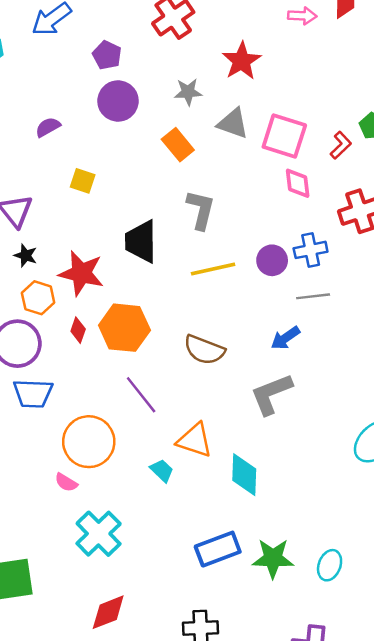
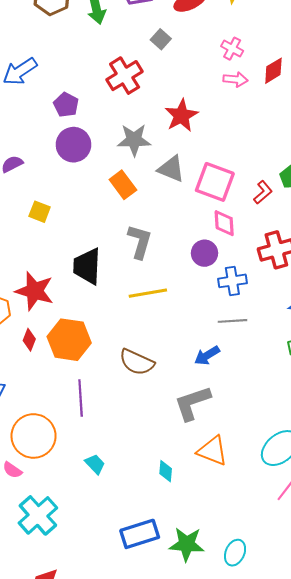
gray star: (188, 92) -> (134, 140), size x1.4
purple circle: (272, 260) -> (205, 253), moved
purple line: (141, 395) -> (81, 398), turned 32
orange triangle: (195, 440) -> (212, 451), moved
cyan diamond: (244, 475) -> (166, 471), size x0.6

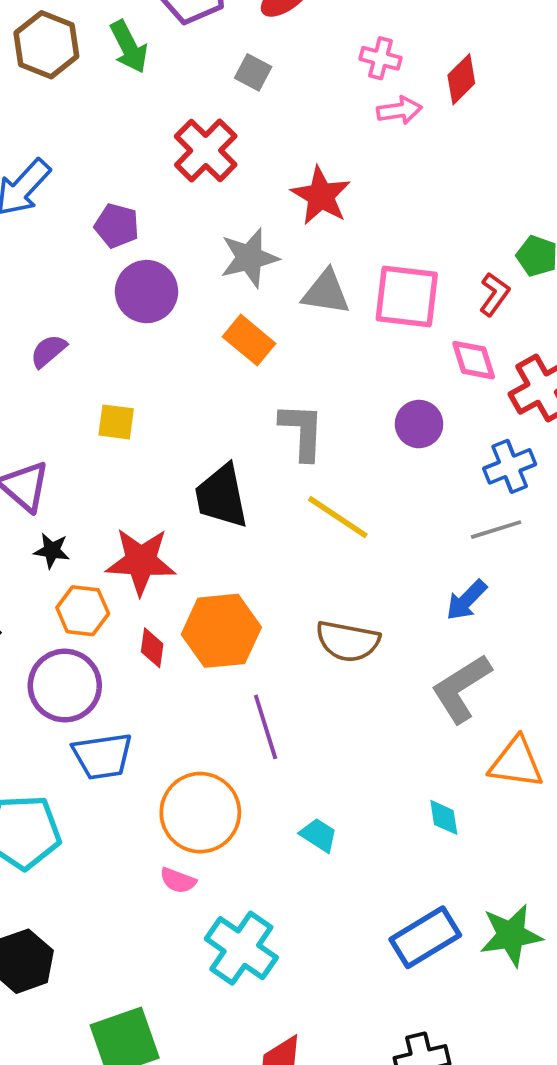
pink diamond: (224, 223) -> (474, 360), moved
blue cross: (232, 281) -> (510, 466), moved
yellow line: (148, 293) -> (338, 517), turned 57

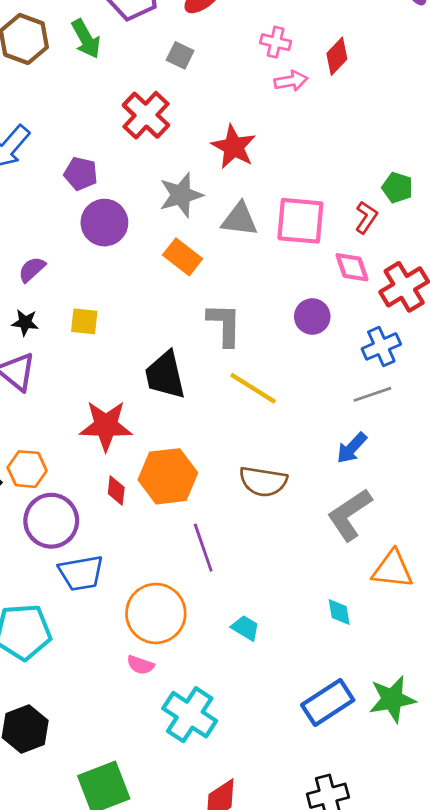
black star: (52, 551) -> (25, 322), moved
orange hexagon: (83, 611) -> (27, 469), moved

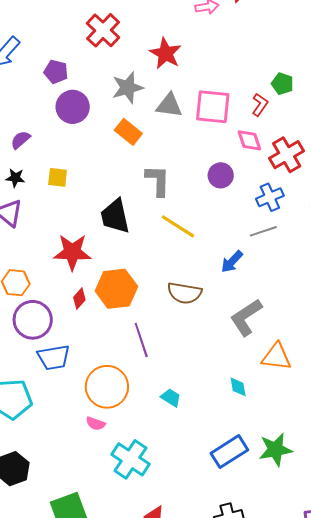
blue arrow: (352, 448) -> (232, 262), moved
red diamond: (116, 491) -> (79, 299), turned 35

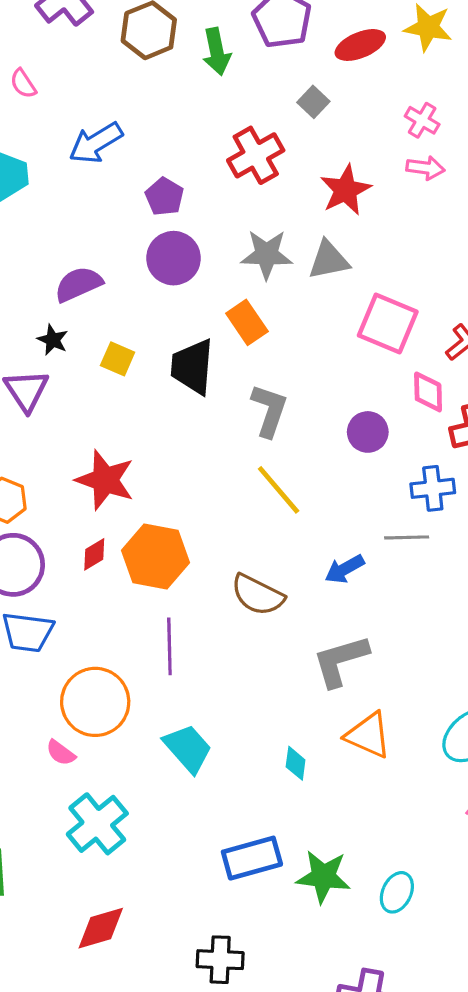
red star: (166, 53) -> (345, 190), moved
gray triangle: (169, 105) -> (329, 260), moved, turned -36
purple semicircle: (20, 140) -> (78, 284), size x1.4
black trapezoid: (115, 216) -> (192, 367), moved
cyan trapezoid: (171, 398) -> (188, 748), size x1.6

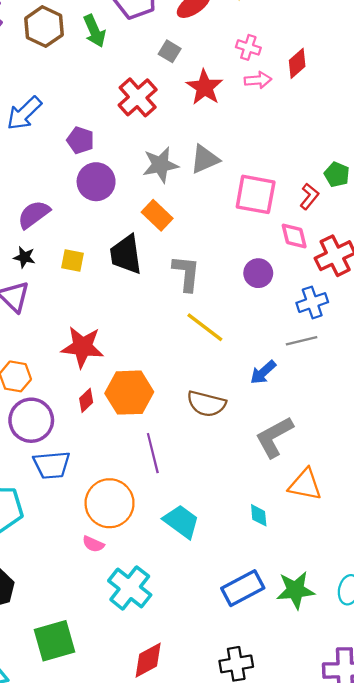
red star: (345, 190) -> (205, 87), moved

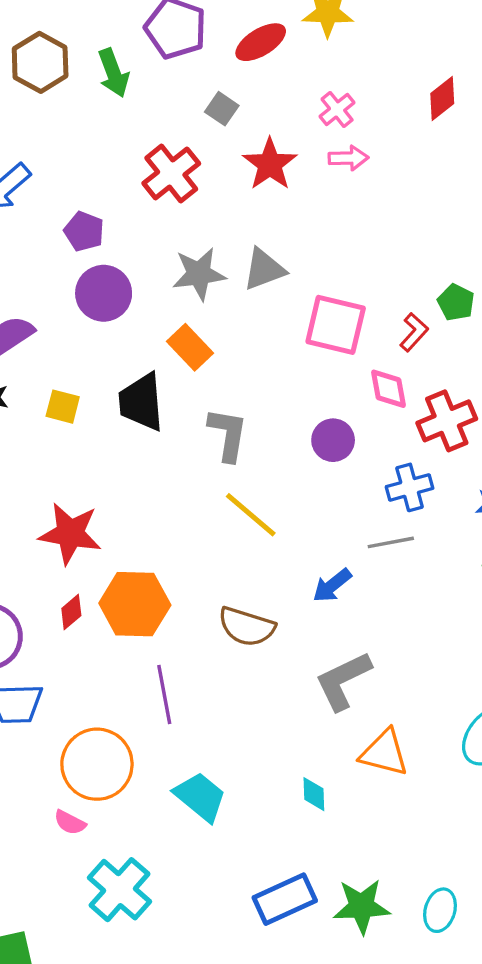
pink cross: (248, 47) -> (337, 109), turned 30
red diamond: (297, 63) -> (442, 99), moved

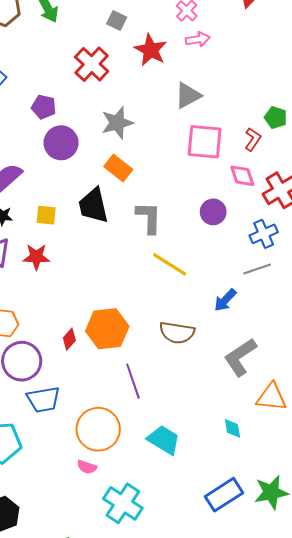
gray triangle: (264, 269) -> (188, 95), moved
red star: (70, 534) -> (36, 257), moved, size x0.7

